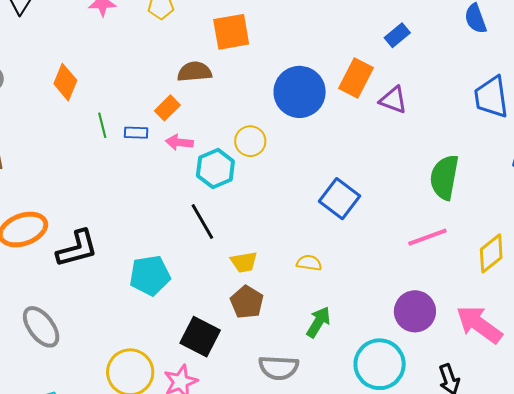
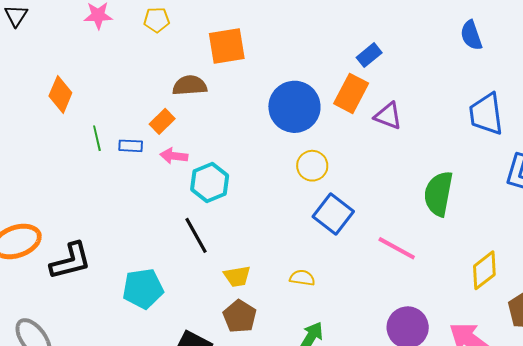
blue rectangle: (397, 35) -> (369, 55), moved
yellow circle: (250, 141) -> (312, 166), moved
pink line: (427, 237) -> (397, 248), moved, turned 48

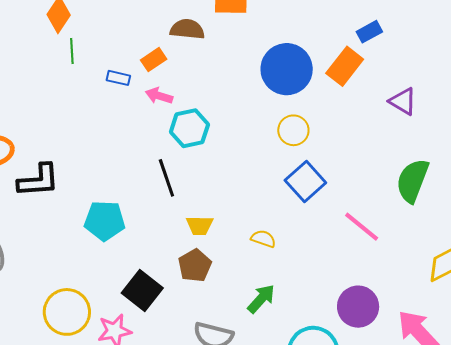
purple triangle: (388, 116) -> (403, 101), moved
green line: (97, 138) -> (72, 51), moved

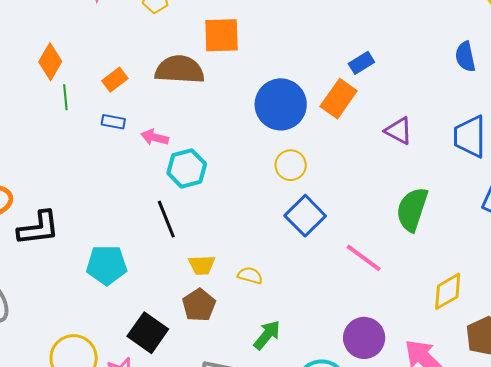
brown semicircle: (187, 29) -> (180, 70), size x1.4
orange rectangle: (154, 60) -> (115, 80), moved
yellow semicircle: (263, 239) -> (250, 275), moved

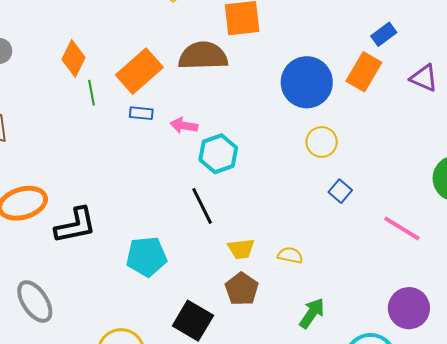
orange rectangle: (115, 80) -> (139, 71), size x1.8
purple triangle: (399, 131) -> (424, 78), moved
blue square: (305, 216) -> (340, 191), size x0.6

